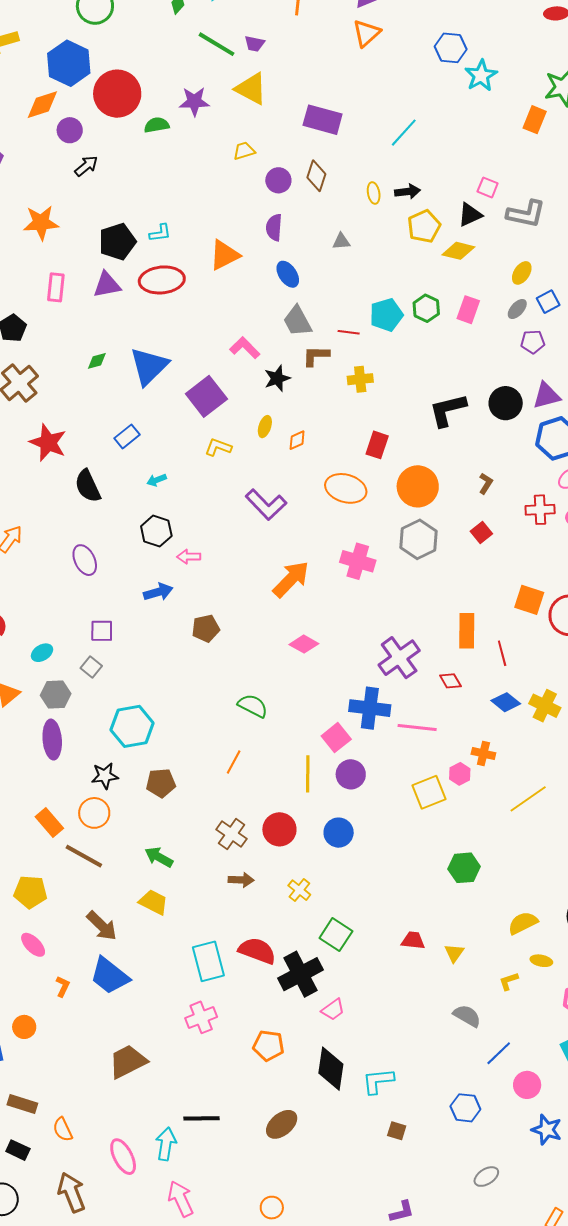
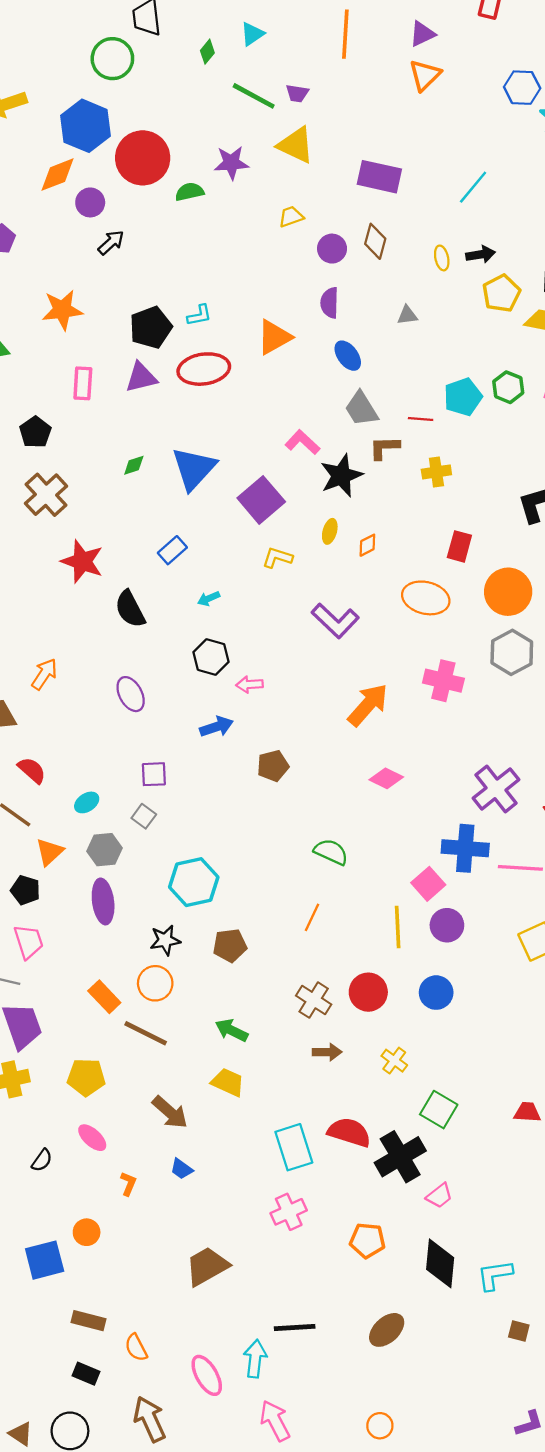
black star: (277, 378) -> (341, 476), size x1.4
blue trapezoid: (110, 976) -> (181, 1169), size x0.5

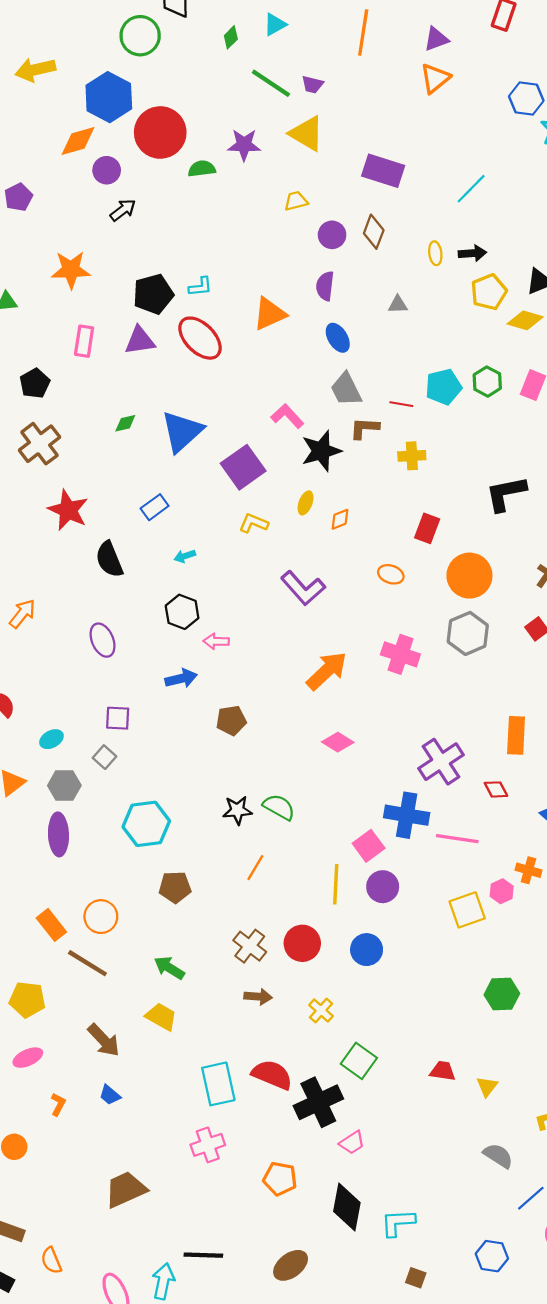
red ellipse: (204, 369) -> (200, 338), turned 48
orange ellipse: (426, 598) -> (391, 574), size x0.6
black star: (165, 940) -> (237, 810), moved
pink ellipse: (92, 1138) -> (28, 1058), turned -72

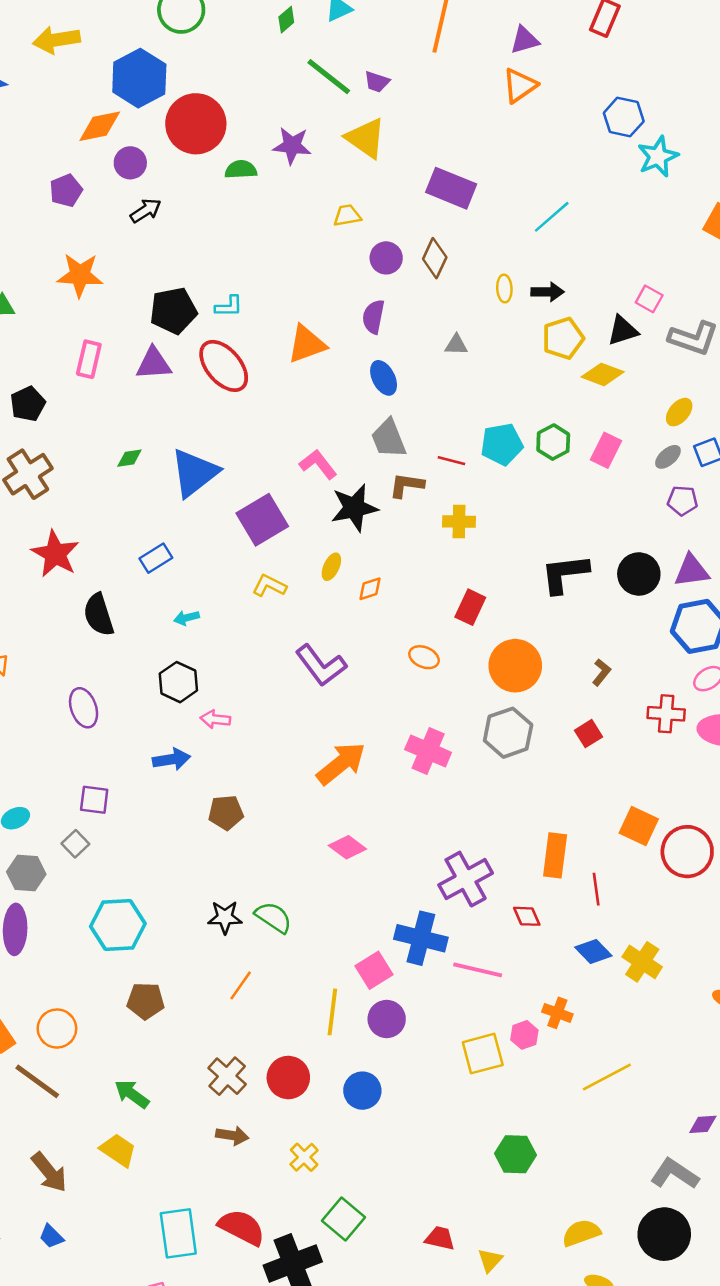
purple pentagon: (18, 197) -> (66, 190), moved

